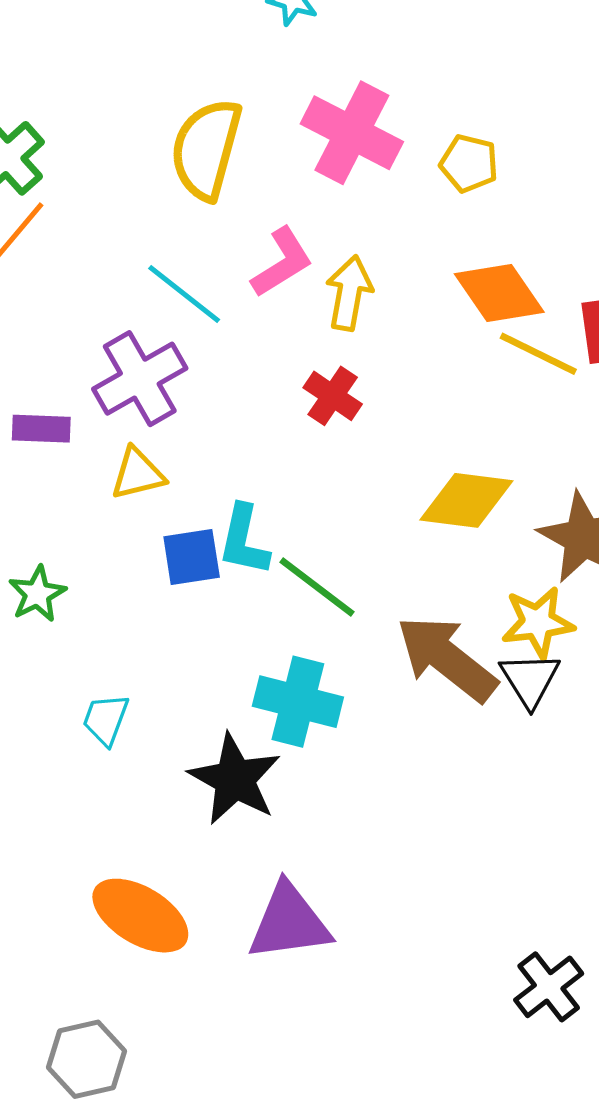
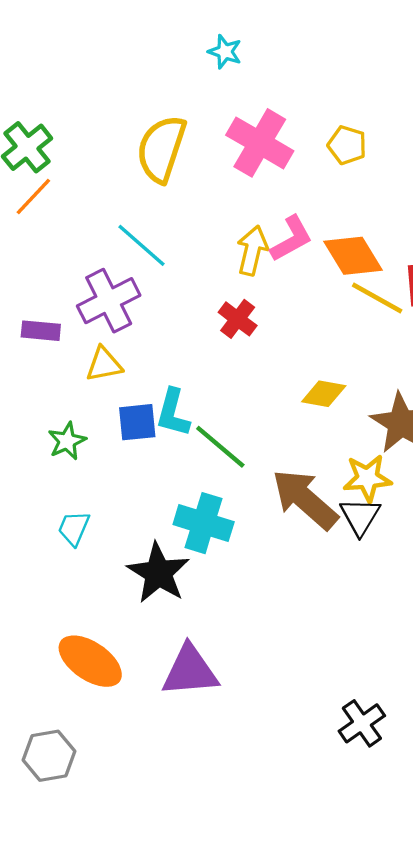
yellow pentagon: (469, 163) -> (347, 145), moved
pink L-shape: (282, 262) -> (291, 239), moved
yellow diamond: (466, 500) -> (324, 394), size x0.7
green star: (37, 594) -> (67, 441), moved

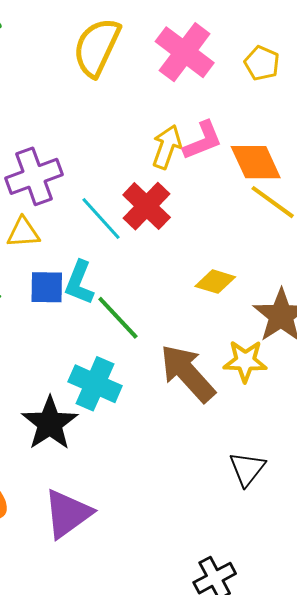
cyan line: (141, 245) -> (101, 218), moved
red cross: (238, 319) -> (147, 206), size x1.4
black triangle: (360, 516) -> (247, 469), moved
purple triangle: (190, 671) -> (68, 514), turned -38

